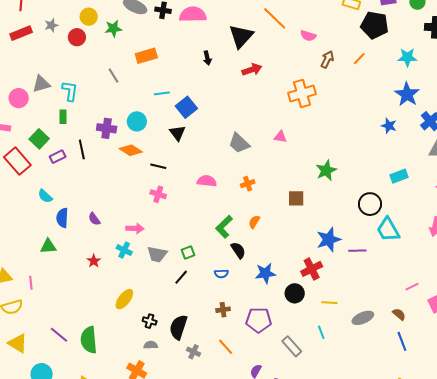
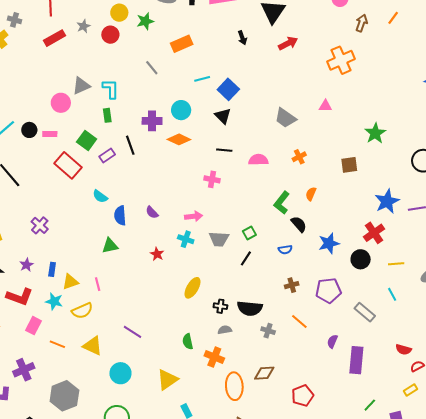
black line: (158, 166) -> (224, 150), moved
black semicircle: (178, 327) -> (250, 308), turned -95
green semicircle: (89, 340) -> (188, 342), moved, size x0.6

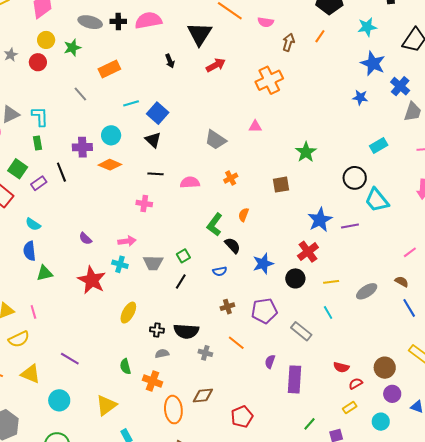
blue semicircle: (120, 216) -> (29, 251), moved
red star: (157, 254) -> (92, 280), size x2.0

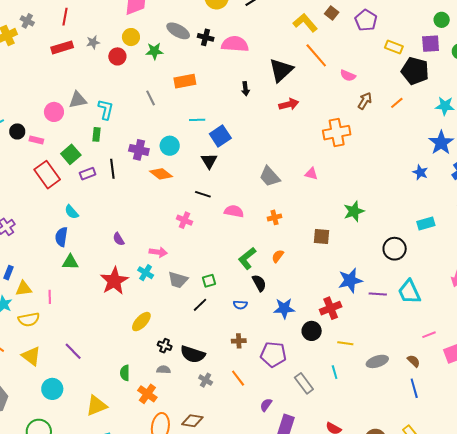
cyan trapezoid: (377, 200) -> (409, 292), moved

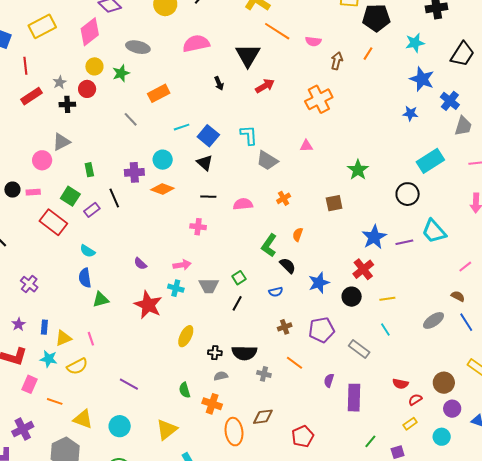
black cross: (206, 37) -> (67, 104), moved
cyan L-shape: (106, 109) -> (249, 135), moved
cyan rectangle: (426, 223) -> (430, 161), size x1.5
yellow triangle: (31, 356) -> (83, 419), moved
gray ellipse: (377, 361) -> (434, 320), moved

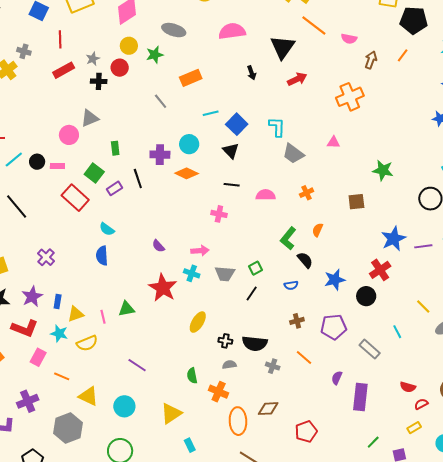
green star: (358, 170) -> (383, 170), turned -30
yellow line: (387, 299) -> (423, 307), moved, turned 49
green triangle: (101, 300) -> (126, 309), moved
purple star: (19, 324) -> (32, 297), size x1.5

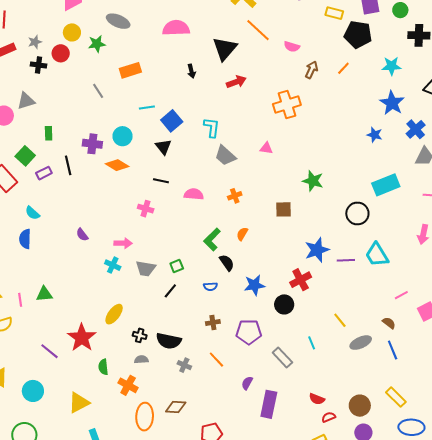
red star: (163, 288) -> (82, 338), moved

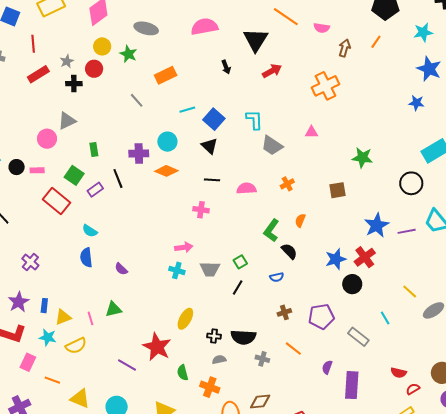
green star: (97, 44) -> (128, 54), turned -30
purple semicircle: (82, 235) -> (121, 269), moved
blue star: (254, 285) -> (336, 259), moved

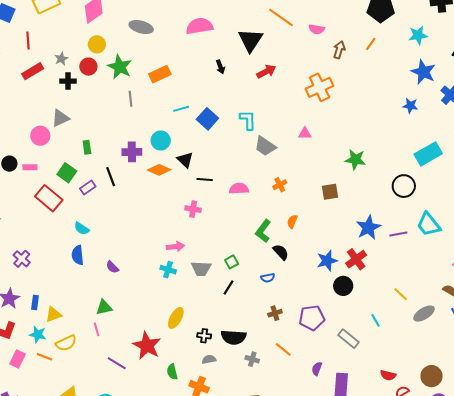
green star: (128, 54) -> (120, 67), moved, size x1.4
gray line: (137, 100) -> (131, 99), turned 35
black triangle: (209, 146) -> (185, 160), moved
pink line: (90, 318) -> (97, 329), moved
orange line: (52, 380) -> (44, 357), moved

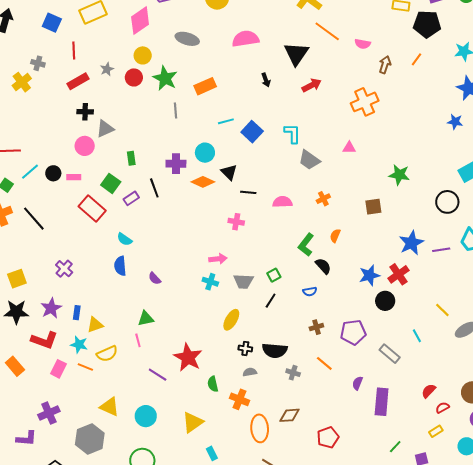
black cross: (68, 81) -> (85, 112), moved
yellow ellipse: (176, 318) -> (231, 320), moved
red semicircle: (388, 375) -> (429, 391), turned 119

